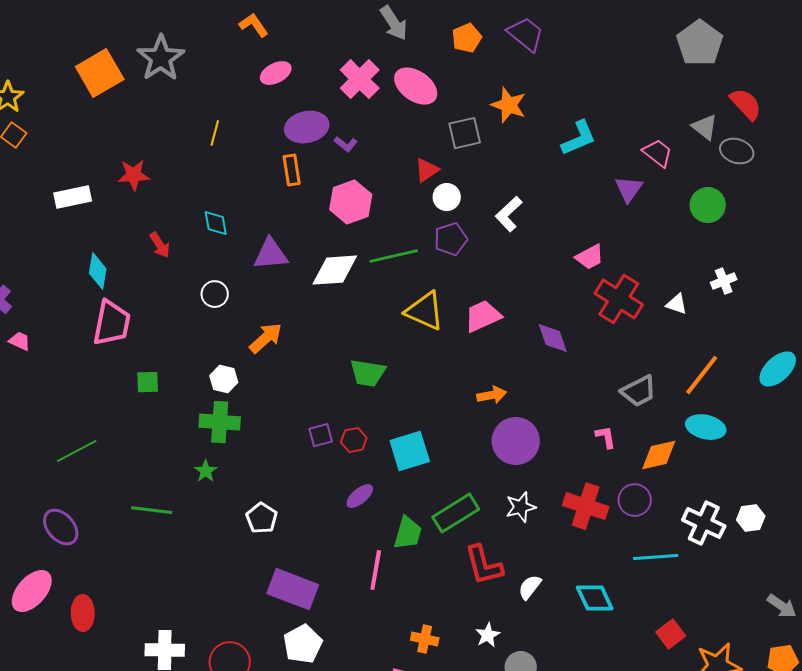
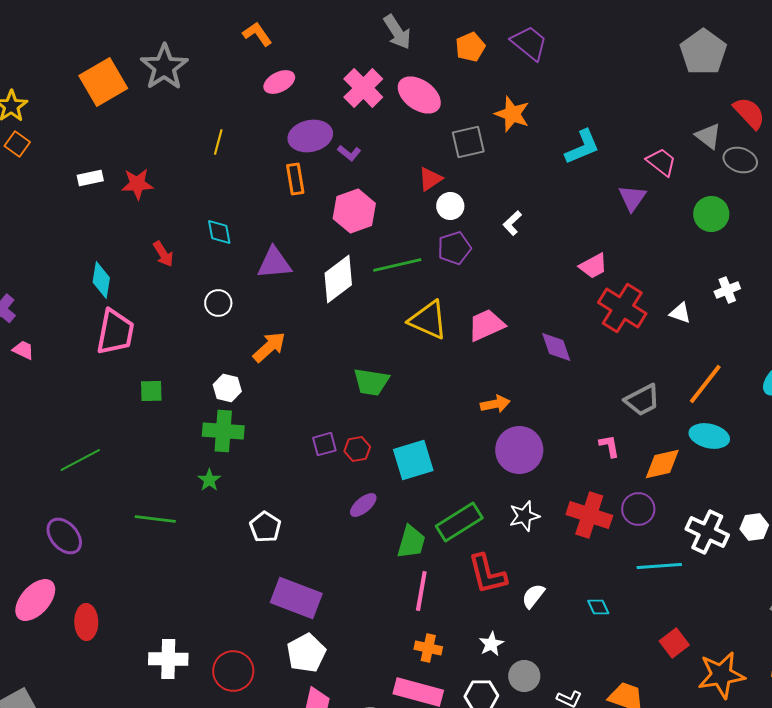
white rectangle: (73, 197) -> (90, 178), moved, size x0.7
white L-shape: (509, 214) -> (512, 223), size x0.7
white diamond: (335, 270) -> (338, 279), turned -33
pink line: (376, 570) -> (421, 591), moved
cyan diamond: (595, 598) -> (598, 607), size x0.6

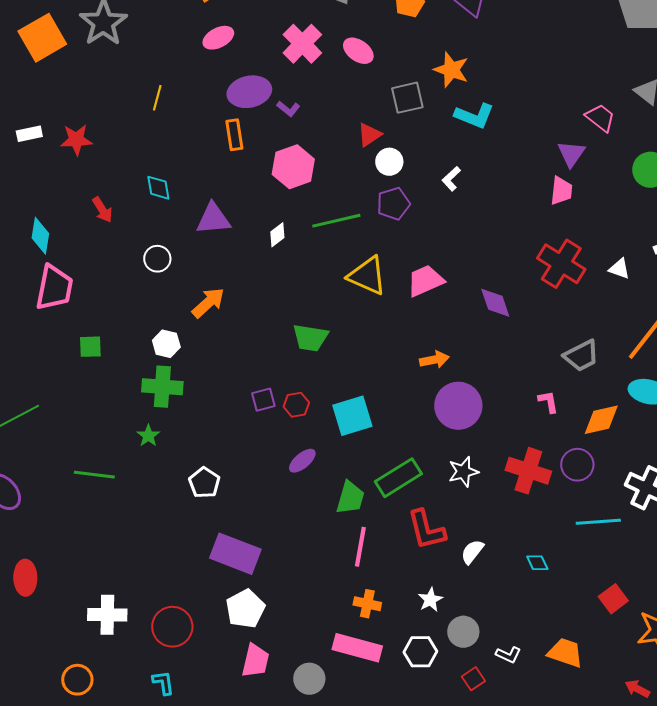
pink ellipse: (419, 95) -> (358, 51), size x0.7
cyan L-shape: (582, 147) -> (474, 116), moved, turned 45
pink trapezoid: (593, 266) -> (561, 191), moved, turned -56
white diamond: (338, 279) -> (277, 235), size x0.5

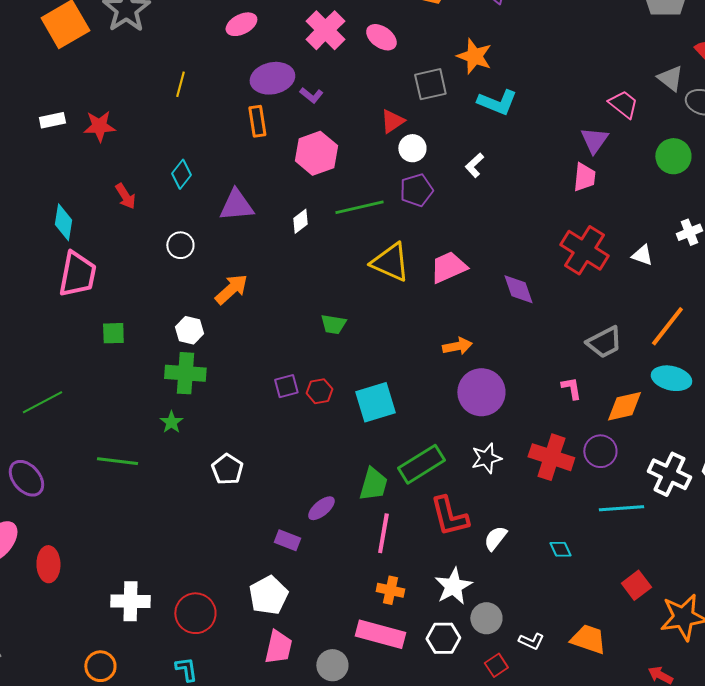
cyan diamond: (158, 188) -> (181, 174), turned 48
green trapezoid: (310, 338) -> (333, 324), size x0.7
purple ellipse: (302, 461) -> (321, 508), moved
purple rectangle: (235, 554) -> (287, 540), moved, size x0.5
white star: (430, 600) -> (453, 586), size x1.5

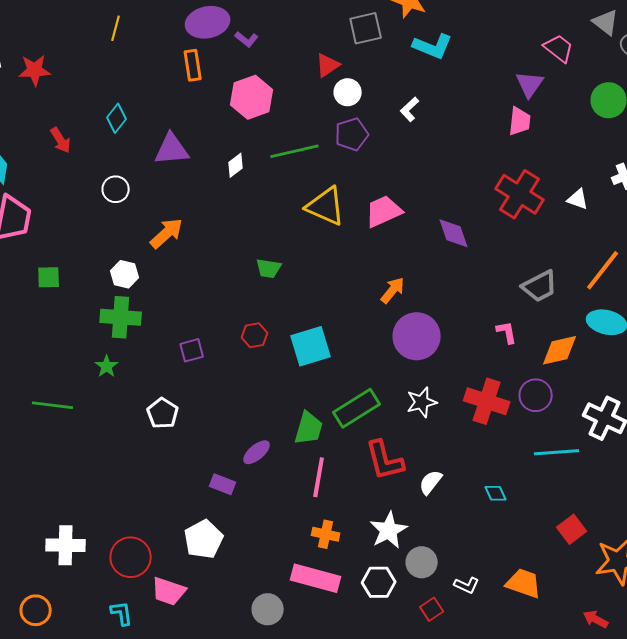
orange arrow: (457, 346) -> (393, 290), turned -40
purple square: (286, 386) -> (192, 350), moved
pink trapezoid: (278, 647) -> (169, 591), moved, turned 96

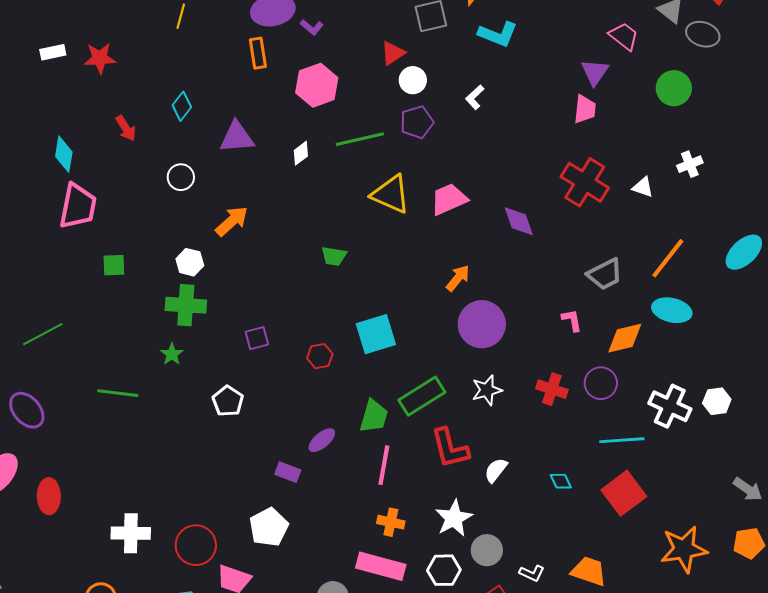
red hexagon: (255, 335) -> (320, 356), moved
red cross: (487, 401) -> (552, 389), size x0.7
red square: (572, 529) -> (624, 493), moved, size x1.5

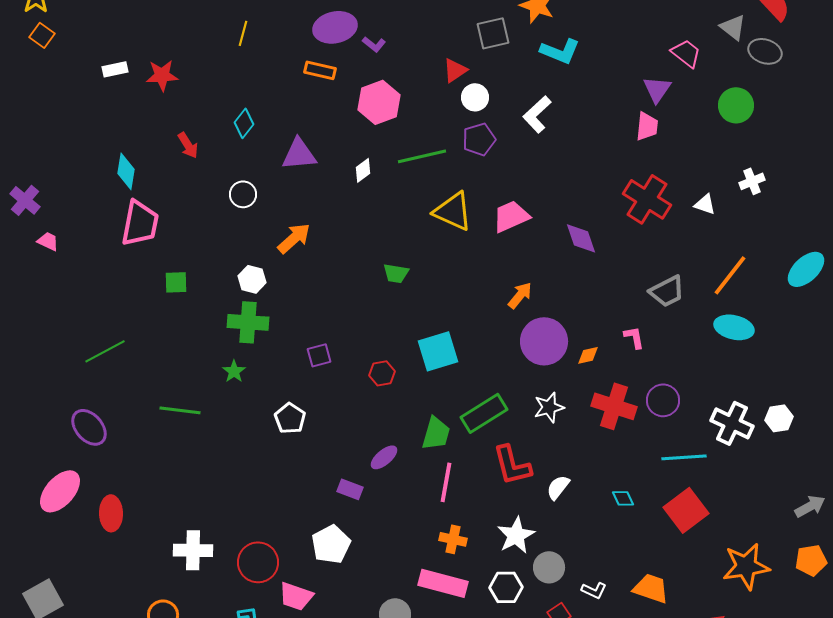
orange rectangle: (258, 53) -> (320, 70), turned -68
white L-shape: (475, 97) -> (537, 114), size x1.5
orange diamond: (625, 338) -> (588, 355), moved, size x0.6
red cross: (552, 389) -> (614, 406), size x1.4
gray arrow: (748, 489) -> (810, 506), turned -64

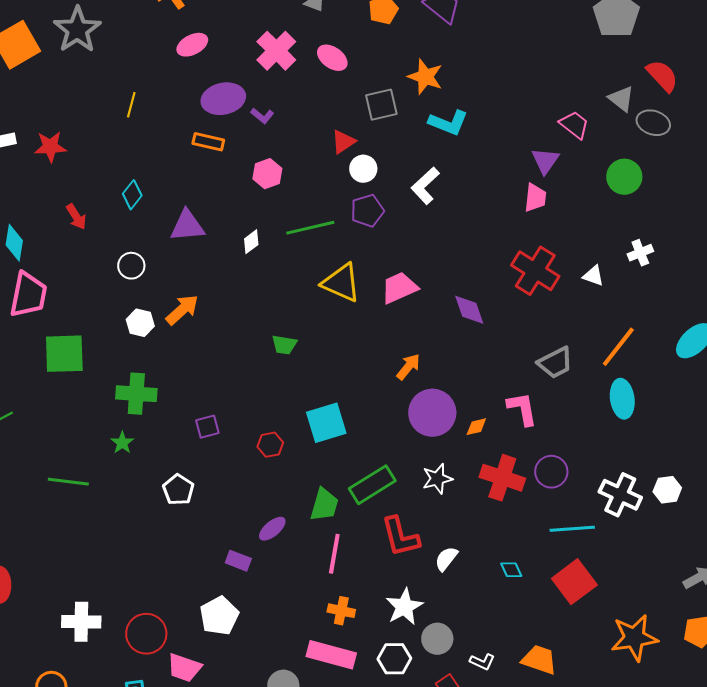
pink hexagon: (379, 102) -> (267, 174), size x0.7
white hexagon: (252, 279) -> (140, 323), moved
green square: (176, 282) -> (64, 354), size x1.8
cyan ellipse: (734, 327) -> (622, 399), turned 69
pink L-shape: (634, 337) -> (522, 409), size x1.5

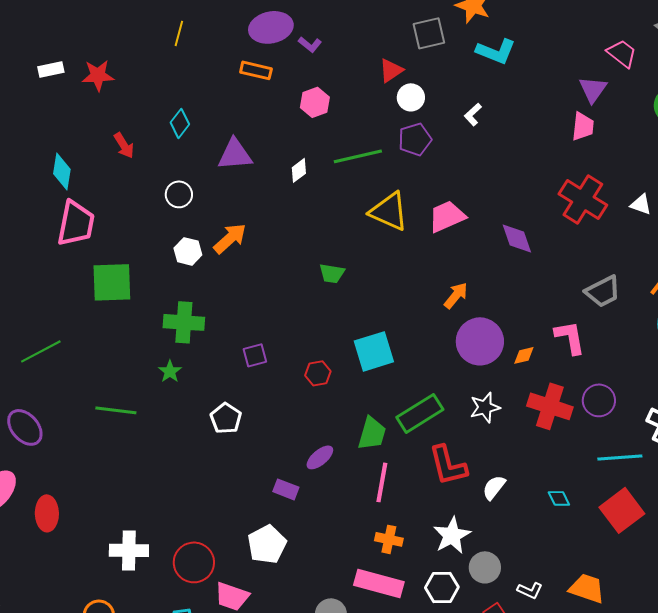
white L-shape: (425, 186) -> (473, 114), size x0.6

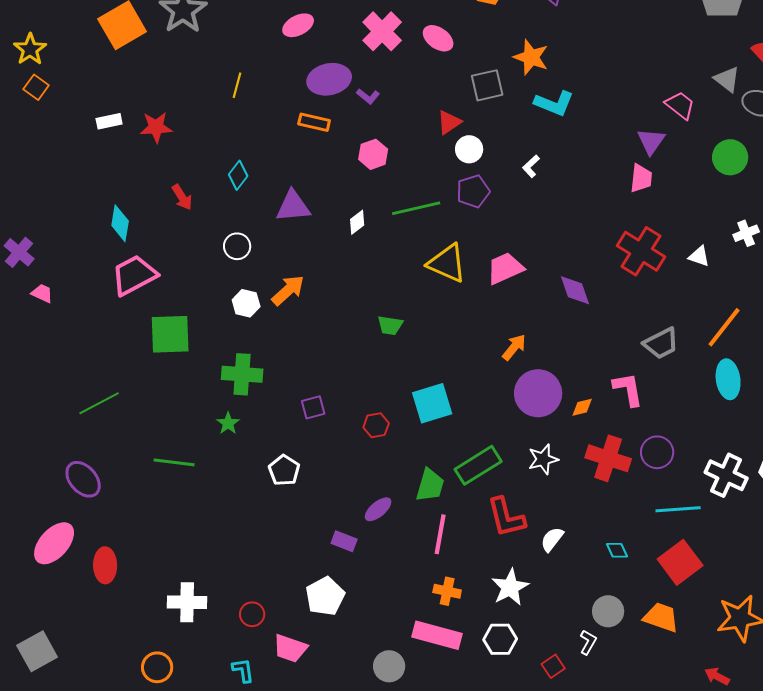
pink trapezoid: (76, 223) -> (134, 275), turned -129
red circle: (194, 562) -> (252, 614), size x0.6
gray circle: (485, 567) -> (608, 611), moved
orange trapezoid: (587, 588) -> (661, 617), moved
white L-shape: (530, 590) -> (588, 642), turned -85

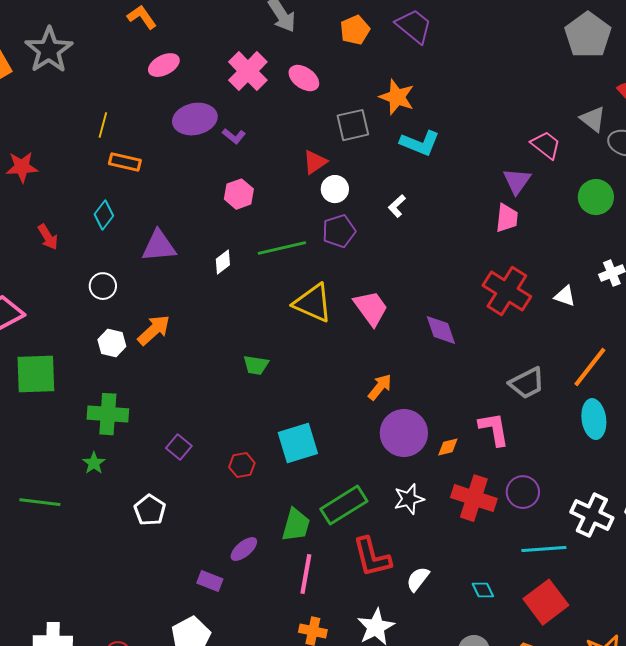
orange rectangle: (314, 122) -> (125, 162), moved
pink trapezoid: (505, 268) -> (371, 308), turned 78
purple square: (313, 407) -> (179, 447), turned -35

